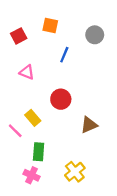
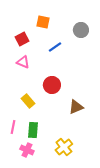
red square: (19, 36) -> (22, 39), moved
blue line: (64, 55) -> (55, 47), turned 32
pink line: (15, 131) -> (13, 127), moved, turned 56

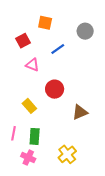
pink triangle: (23, 62) -> (32, 65), moved

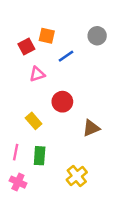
orange square: (45, 23) -> (47, 36), moved
pink triangle: (32, 65) -> (37, 74), turned -40
pink cross: (28, 158) -> (18, 182), moved

